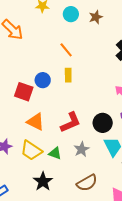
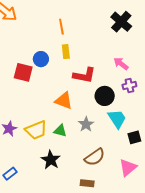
orange line: (66, 50) -> (61, 27), turned 35
orange triangle: (35, 122) -> (64, 101), moved
red L-shape: (71, 122) -> (84, 75), moved, turned 40
yellow trapezoid: (31, 150) -> (36, 130), turned -50

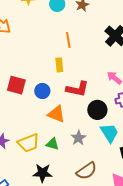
orange line: (61, 27) -> (68, 40), moved
blue circle: (41, 59) -> (42, 91), moved
black star: (51, 160) -> (42, 173), turned -30

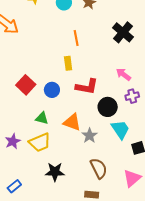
red square: (16, 85) -> (26, 85), turned 30
orange triangle: (56, 114) -> (72, 122), moved
green triangle: (52, 144) -> (42, 118), moved
brown semicircle: (86, 171) -> (99, 168), turned -80

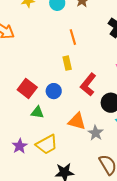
red L-shape: (87, 87) -> (88, 85), turned 125
green triangle: (42, 118) -> (37, 112), moved

